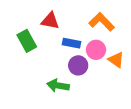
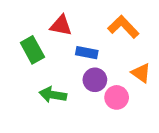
pink circle: (96, 50) -> (117, 97), moved
green arrow: (58, 86) -> (53, 95), moved

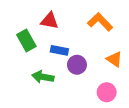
blue rectangle: (87, 53) -> (59, 50), moved
pink circle: (117, 97) -> (107, 92), moved

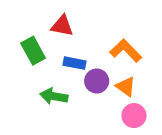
orange L-shape: (100, 22) -> (126, 51), moved
orange triangle: (114, 59) -> (126, 87), moved

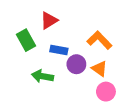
red triangle: (62, 26) -> (49, 20), turned -42

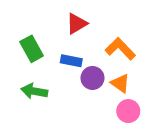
red triangle: (49, 20) -> (77, 24), moved
green arrow: (42, 76) -> (34, 91), moved

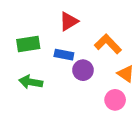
green rectangle: (32, 49) -> (28, 44), turned -70
orange triangle: (120, 83) -> (126, 74), moved

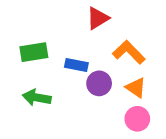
red triangle: (69, 21) -> (98, 18), moved
orange triangle: (126, 74) -> (136, 88), moved

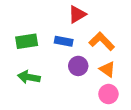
blue rectangle: (76, 65) -> (64, 41), moved

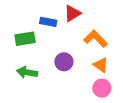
blue rectangle: (64, 41) -> (48, 22), moved
purple circle: (78, 66) -> (64, 62), moved

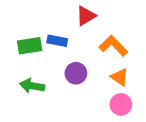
blue rectangle: (48, 22) -> (57, 41), moved

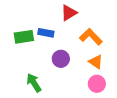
green arrow: (32, 86) -> (34, 83), moved, turned 48

